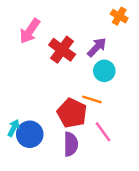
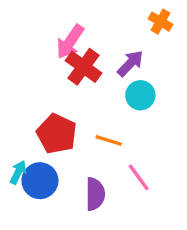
pink arrow: (30, 31) -> (70, 42), moved
orange line: (92, 99) -> (109, 140), moved
red pentagon: (72, 113) -> (57, 134), moved

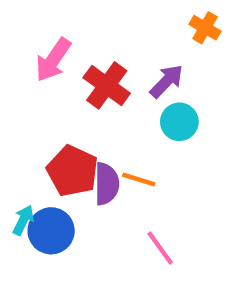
pink arrow: (70, 42) -> (53, 60), moved
pink line: (139, 177) -> (160, 248), moved
purple semicircle: (95, 194) -> (107, 184), moved

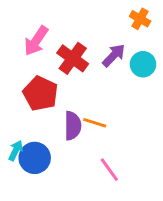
cyan circle: (179, 122) -> (143, 64), moved
red pentagon: (72, 171) -> (41, 93), moved

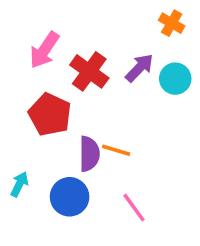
blue circle: (35, 158) -> (70, 197), moved

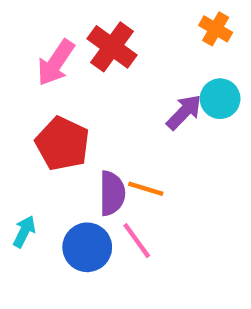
purple arrow: (139, 68) -> (184, 112), moved
red cross: (89, 71) -> (112, 47), moved
pink line: (134, 208) -> (137, 241), moved

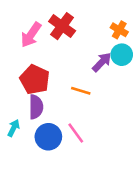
orange cross: (216, 29) -> (119, 30), moved
orange line: (146, 189) -> (81, 91), moved
purple semicircle: (112, 193) -> (36, 107), moved

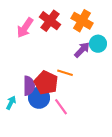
orange cross: (119, 30) -> (82, 21), moved, size x1.5
red pentagon: (35, 80) -> (46, 83), moved
blue circle: (48, 137) -> (39, 98), moved

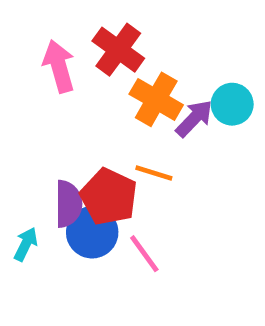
orange cross: (82, 21) -> (156, 99), moved
pink arrow: (25, 28) -> (59, 66), turned 130

